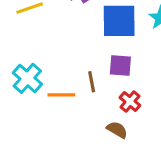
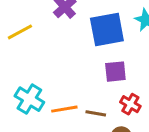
brown line: (92, 82) -> (96, 113), moved, turned -60

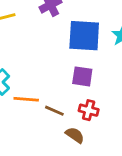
red cross: (130, 104) -> (89, 110), turned -30

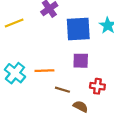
orange line: (26, 99) -> (44, 71), moved
red cross: (89, 110) -> (97, 86), moved

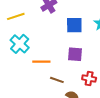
blue square: (78, 29) -> (74, 25), size x0.7
cyan cross: (15, 73) -> (20, 44), moved

